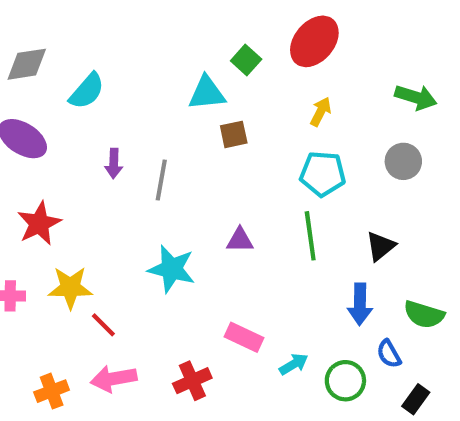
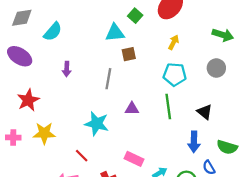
gray line: (161, 180) -> (108, 79), moved
black triangle: (381, 246) -> (205, 112), turned -42
red line: (103, 325) -> (82, 156), moved

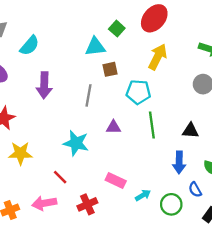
yellow arrow: (174, 42) -> (158, 57), size x1.6
purple arrow: (67, 69) -> (44, 85), size x1.6
cyan pentagon: (175, 74) -> (138, 92), moved
black triangle: (205, 112) -> (191, 131), turned -35

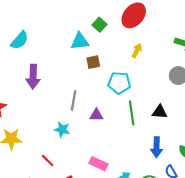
yellow arrow: (158, 57) -> (137, 51), size x0.6
gray line: (88, 95) -> (74, 100), moved
black triangle: (191, 131) -> (160, 112), moved
cyan star: (76, 143) -> (62, 129), size x0.7

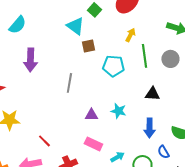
cyan triangle: (80, 41) -> (75, 26), turned 42
green line: (132, 113) -> (144, 56), moved
purple triangle: (96, 115) -> (91, 115), moved
cyan star: (62, 129) -> (118, 111), moved

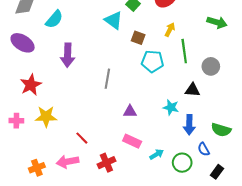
brown square: (88, 46) -> (138, 38), moved, turned 32
gray circle: (170, 59) -> (211, 66), moved
cyan star: (118, 111) -> (171, 107), moved

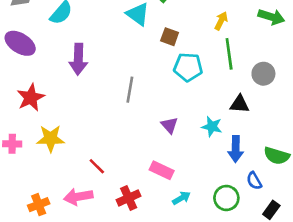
yellow arrow: (170, 30) -> (221, 21), moved
purple triangle: (130, 111) -> (170, 125), moved, turned 48
cyan arrow: (157, 154) -> (181, 198), moved

